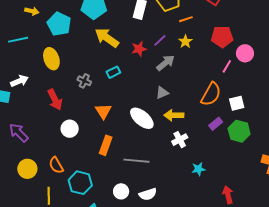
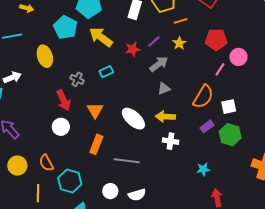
cyan pentagon: (59, 24) -> (65, 27), moved
gray triangle: (162, 93) -> (164, 89), moved
red arrow: (55, 100) -> (64, 100), moved
white cross: (180, 140) -> (171, 141), turned 35
cyan star: (198, 169) -> (203, 169), moved

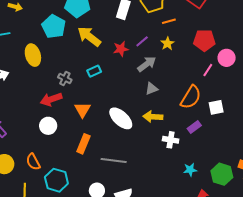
red arrow: (64, 100) -> (51, 99), turned 95
green hexagon: (230, 135) -> (222, 174), moved
white cross: (171, 141) -> (171, 140), moved

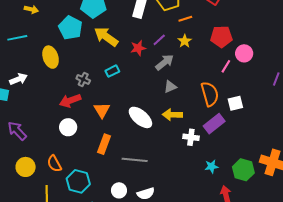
orange semicircle: (191, 97) -> (210, 94), turned -45
purple rectangle: (194, 127) -> (214, 124), size x1.5

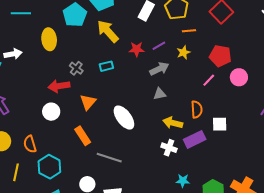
pink line: (226, 66) -> (209, 80), moved
orange semicircle: (210, 94) -> (197, 109), size x0.7
yellow arrow: (172, 115) -> (173, 123), moved
orange rectangle: (104, 144) -> (83, 136), turned -66

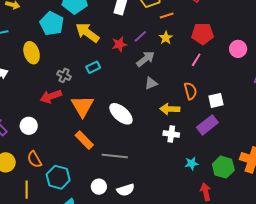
pink circle: (239, 77) -> (238, 49), moved
orange triangle: (88, 102) -> (82, 106), size x1.4
white circle: (51, 112) -> (29, 126), moved
purple rectangle: (195, 139) -> (207, 125), moved

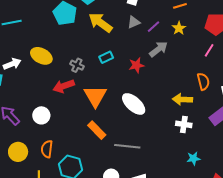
red star: (119, 44) -> (136, 65), moved
yellow ellipse: (32, 53) -> (41, 56), moved, turned -45
gray triangle: (151, 83) -> (134, 22), moved
orange semicircle: (34, 159) -> (47, 149), turned 36
cyan star: (192, 163) -> (193, 158), moved

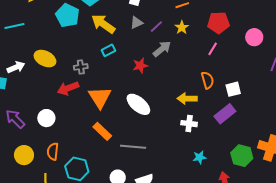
cyan rectangle: (106, 57) -> (108, 50), moved
gray cross: (77, 65) -> (81, 67), turned -32

